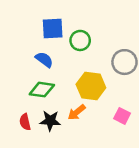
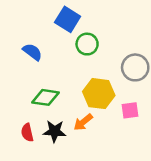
blue square: (53, 28) -> (68, 19), moved, turned 35
blue semicircle: (44, 60) -> (32, 52), moved
pink square: (122, 116) -> (130, 110), moved, turned -35

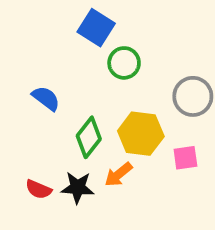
blue semicircle: (32, 52) -> (46, 98), moved
green diamond: (45, 97) -> (89, 137), moved, turned -60
red semicircle: (27, 133) -> (38, 189), turned -54

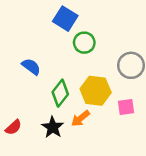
black star: (78, 188) -> (53, 127), turned 30
red semicircle: (38, 189) -> (13, 127), moved, turned -66

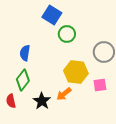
blue semicircle: (31, 67) -> (25, 53), turned -119
green diamond: (60, 93) -> (23, 80), moved
red semicircle: (13, 127) -> (11, 101), turned 120

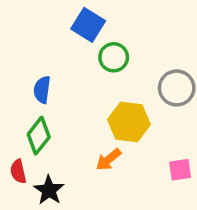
pink square: (100, 85) -> (180, 170), moved
black star: (42, 101) -> (49, 190), moved

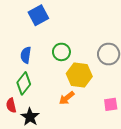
blue square: (88, 25) -> (38, 15), moved, turned 30
green circle: (114, 57) -> (61, 52), moved

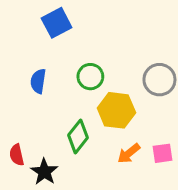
green diamond: (24, 83) -> (78, 136), moved
orange arrow: (67, 98) -> (129, 153), moved

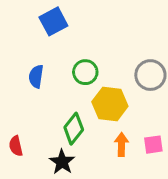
orange arrow: (129, 153) -> (121, 145), turned 130
black star: (44, 172) -> (62, 162), moved

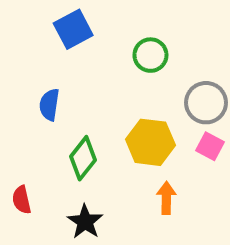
green circle: (85, 72) -> (150, 55), moved
green diamond: (74, 129) -> (83, 158), moved
pink square: (153, 145) -> (210, 146), moved, turned 36

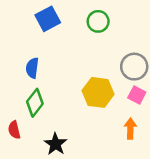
green circle: (150, 55) -> (98, 21), moved
green diamond: (83, 158) -> (35, 103), moved
orange arrow: (166, 198) -> (130, 129), moved

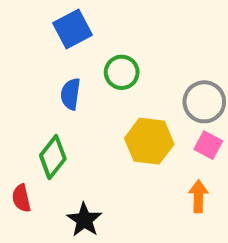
green circle: (98, 21) -> (122, 72), moved
blue semicircle: (32, 68) -> (71, 94), moved

